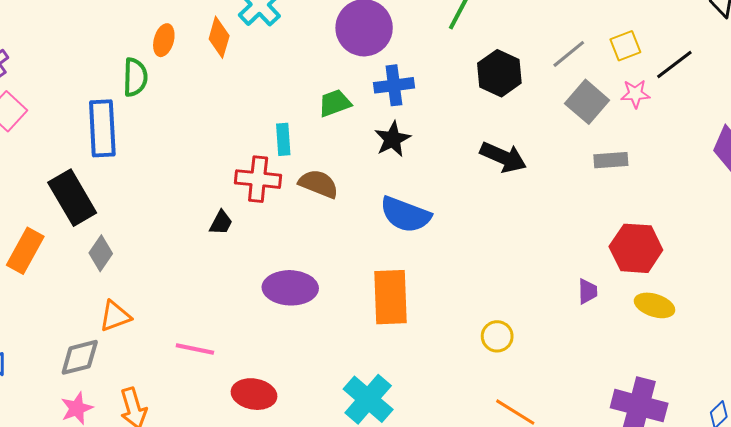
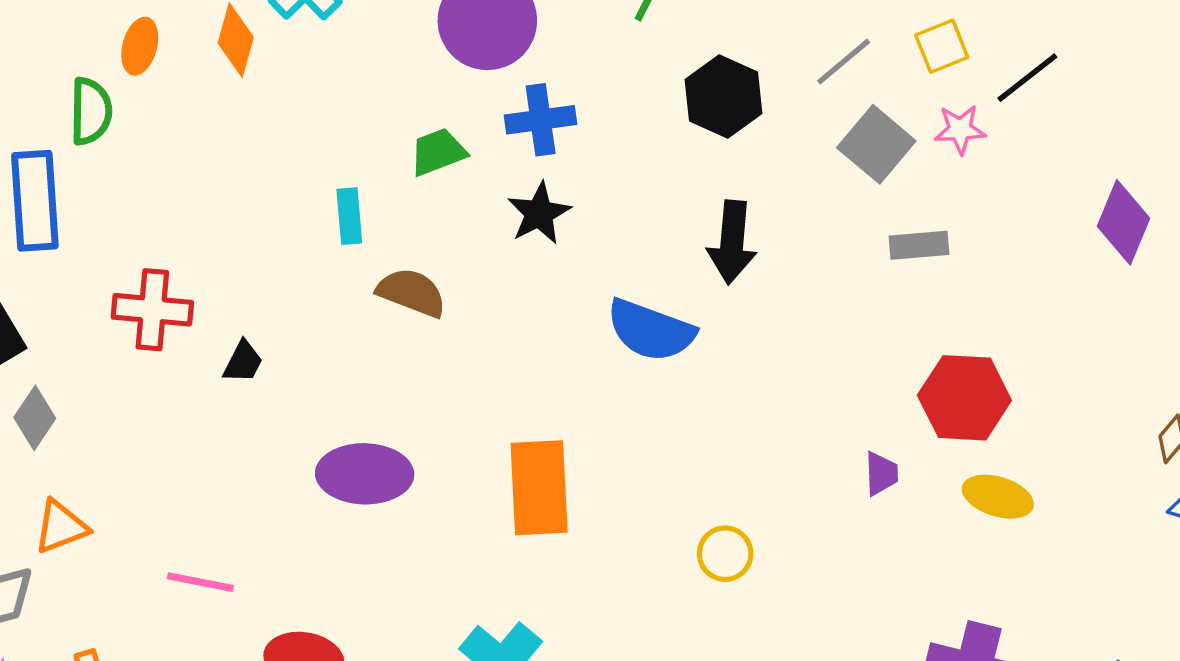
black arrow: (503, 157) -> (732, 242), turned 72
red cross: (258, 179) -> (152, 310), moved
blue semicircle: (405, 215) -> (651, 330), moved

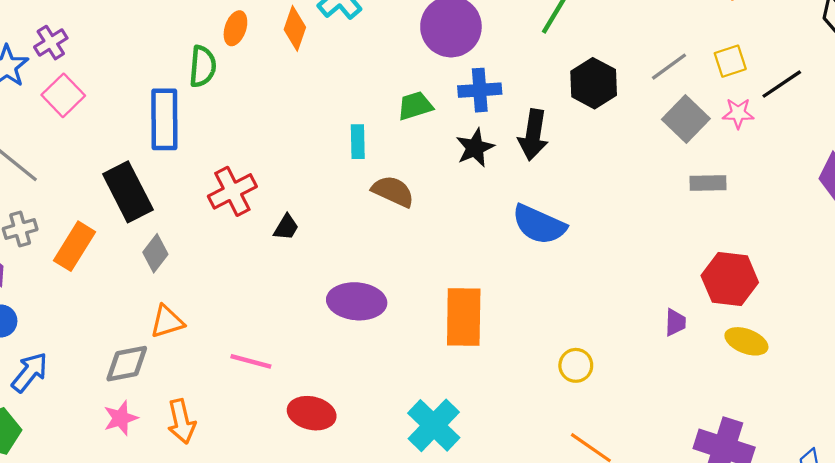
black arrow: (732, 242) -> (533, 135), moved
red cross: (152, 310) -> (232, 191), turned -36

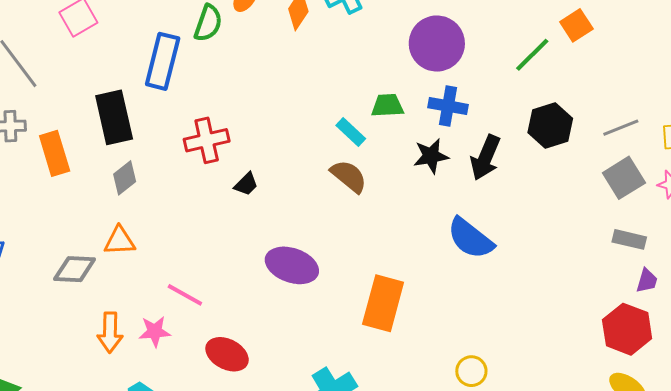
cyan rectangle: (358, 142) -> (351, 132), moved, turned -60
orange rectangle: (74, 246) -> (55, 153), turned -63
purple trapezoid: (675, 322) -> (647, 281), moved
pink star: (121, 418) -> (155, 332), moved

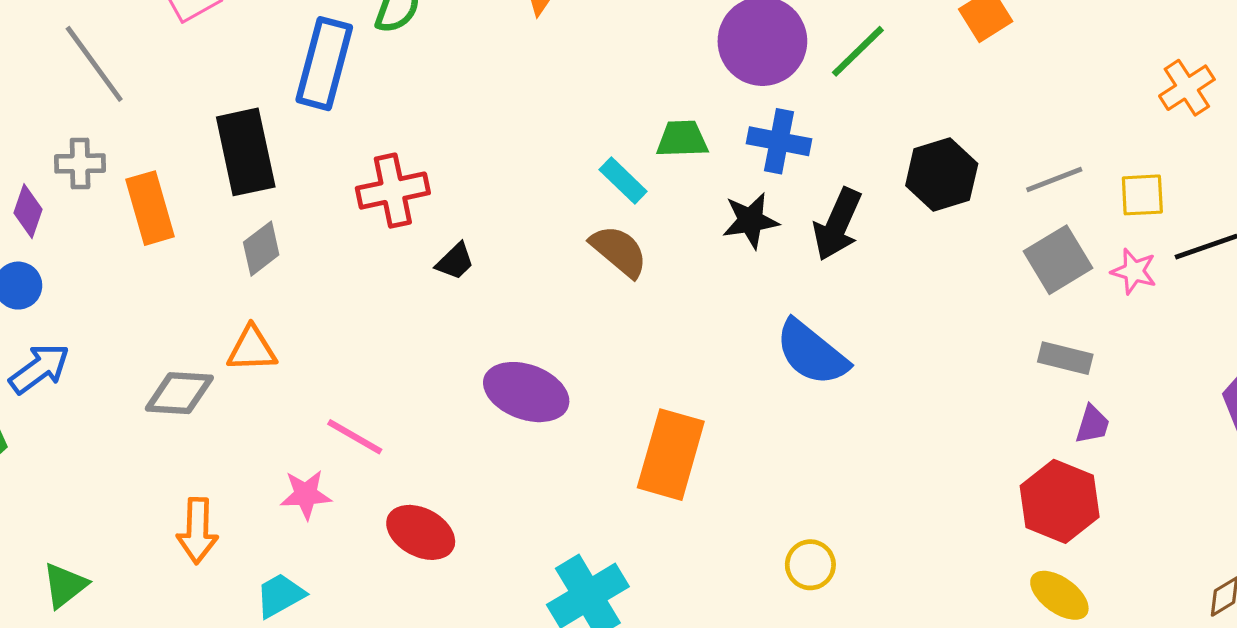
green line: (532, 55) -> (858, 51), moved
orange arrow: (110, 332) -> (197, 531), moved

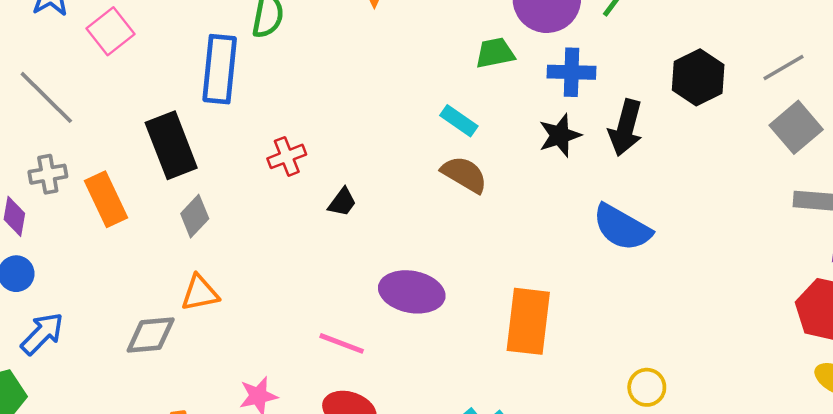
green trapezoid: (682, 139) -> (495, 53), moved
red cross: (393, 191) -> (287, 156), size x0.7
pink line: (355, 437) -> (342, 343), moved

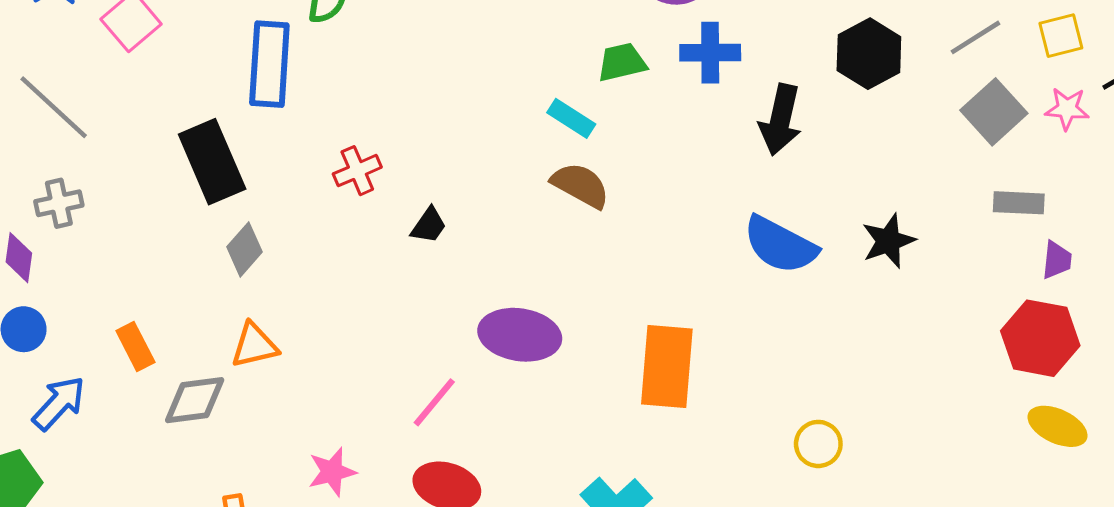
green trapezoid: (495, 53) -> (622, 62), moved
black star: (560, 135) -> (888, 241), moved
orange rectangle: (106, 199) -> (135, 347), moved, size x0.7
pink line: (342, 343) -> (434, 402), turned -69

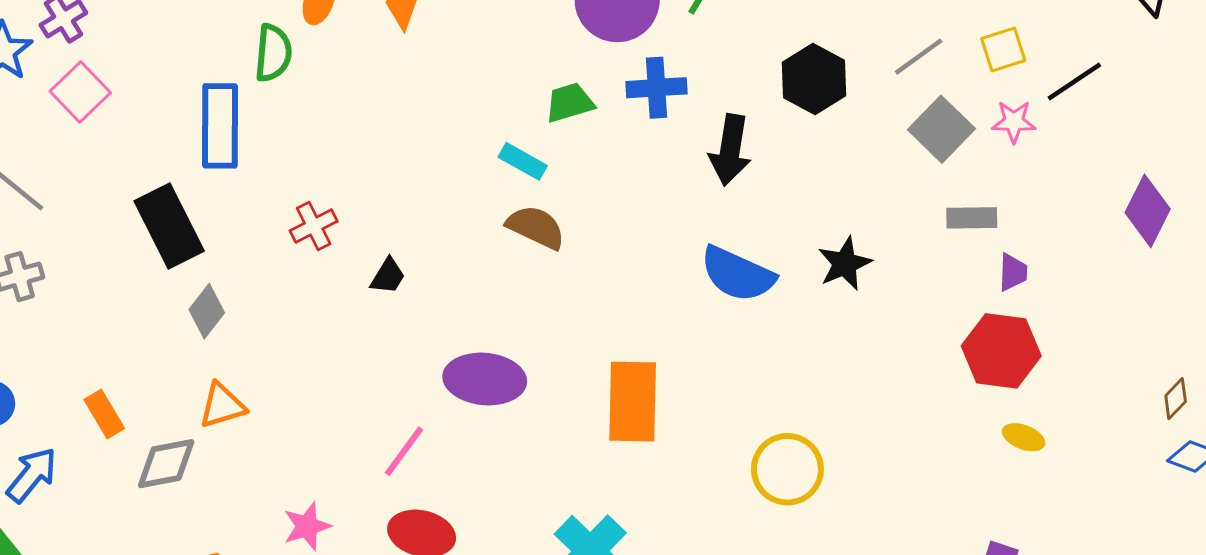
yellow ellipse: (1057, 426) -> (1024, 437), size x0.7
yellow circle: (818, 444) -> (787, 469), size x1.5

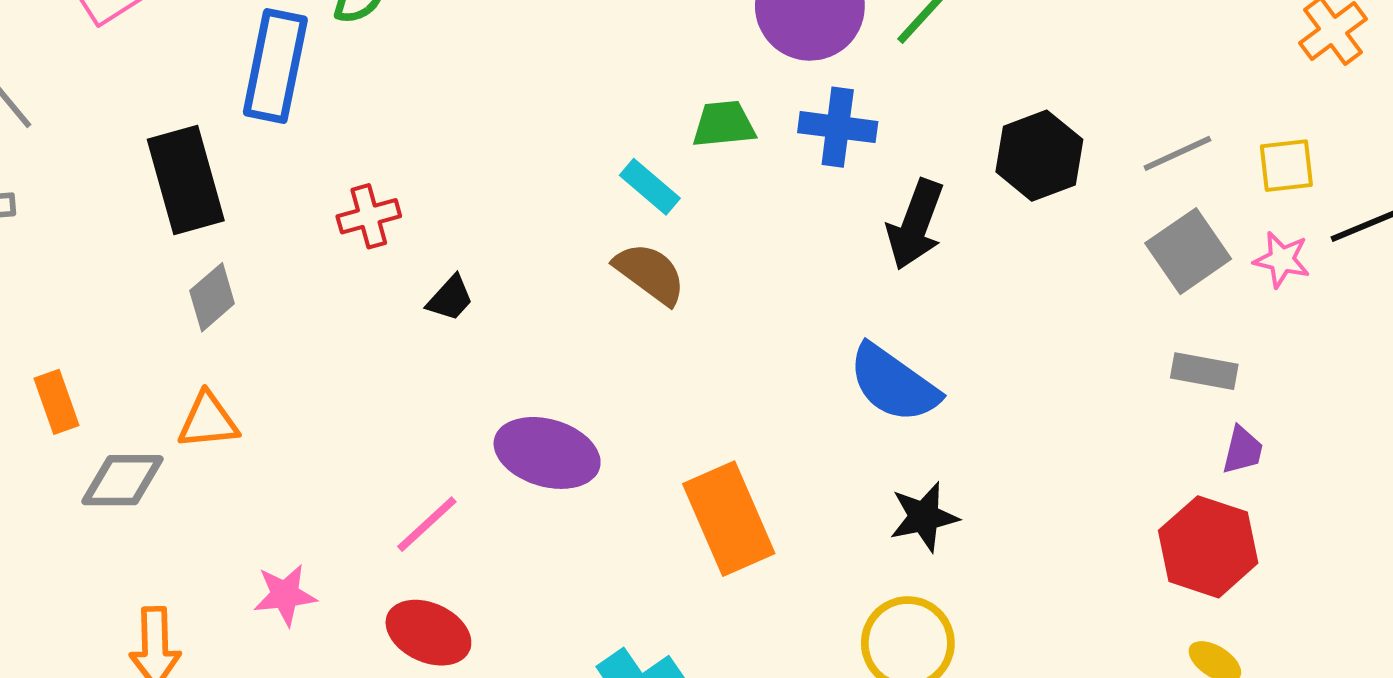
black star: (845, 264) -> (924, 517), moved
orange rectangle: (633, 402) -> (729, 519), turned -36

